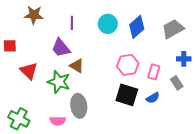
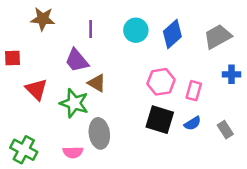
gray rectangle: (177, 83) -> (225, 130), moved

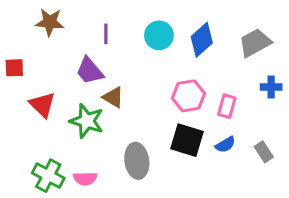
gray ellipse: (99, 133) -> (137, 161), moved
green cross: (24, 150) -> (48, 176), moved

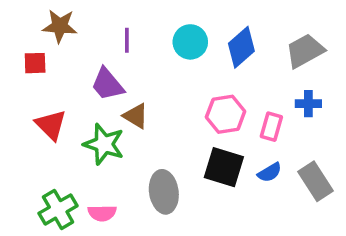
red square: (14, 68) -> (35, 63), moved
blue cross: (271, 87) -> (308, 104), moved
gray rectangle: (264, 152) -> (315, 181), size x1.5
green cross: (48, 176) -> (58, 209), turned 32

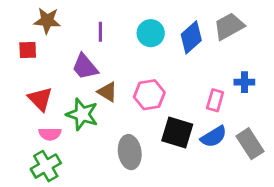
gray trapezoid: (305, 51) -> (229, 26), moved
pink hexagon: (226, 114) -> (149, 95), moved
blue semicircle: (270, 172) -> (214, 137), size x1.4
pink semicircle: (102, 213) -> (50, 134), moved

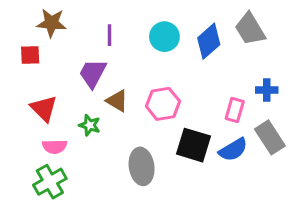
gray trapezoid: (229, 26) -> (250, 29), turned -92
purple trapezoid: (85, 67) -> (93, 73), turned 68
green star: (82, 114) -> (90, 125), size x0.6
gray rectangle: (250, 144) -> (270, 137), moved

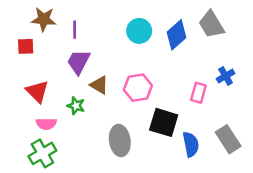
purple line: (109, 35) -> (75, 30), moved
blue cross: (267, 90) -> (226, 76), turned -30
gray rectangle: (270, 137) -> (228, 139), moved
blue semicircle: (233, 150) -> (191, 144), moved, turned -70

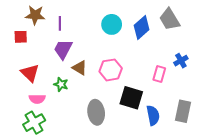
gray rectangle: (228, 139) -> (183, 111), turned 45

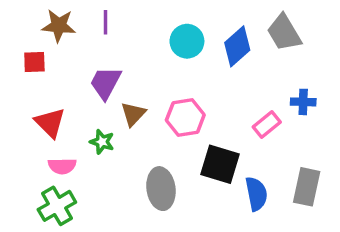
purple line: (60, 23) -> (106, 22), moved
blue cross: (181, 61) -> (303, 102), turned 32
brown triangle: (80, 68) -> (133, 114), turned 42
pink rectangle: (159, 74) -> (267, 124), turned 35

